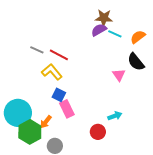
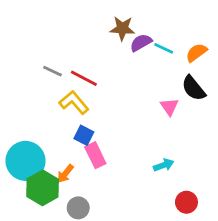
brown star: (104, 18) -> (122, 28), moved
red circle: (98, 132) -> (186, 202), moved

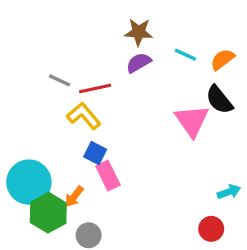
purple semicircle: (141, 43) -> (139, 63), moved
red line: (84, 78) -> (95, 88), turned -40
pink triangle: (169, 107) -> (192, 121), size x1.6
cyan arrow: (164, 165) -> (229, 192), moved

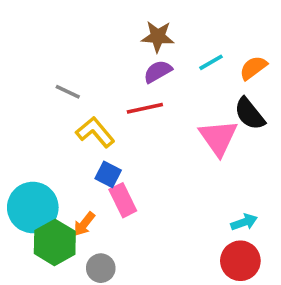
cyan line: (185, 55) -> (211, 62), turned -55
red line: (95, 88) -> (145, 108), moved
cyan arrow: (229, 192) -> (244, 222), moved
red circle: (211, 229) -> (240, 261), size x1.4

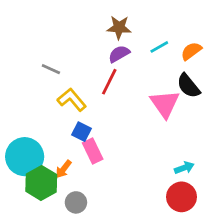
red line: (145, 108) -> (109, 82), turned -52

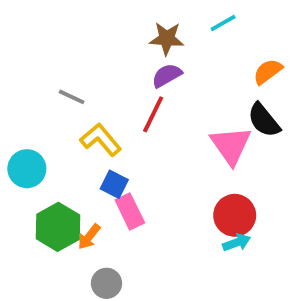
cyan line: (159, 47) -> (223, 23), moved
cyan circle: (25, 157) -> (27, 169), moved, size x0.7
cyan arrow: (184, 168) -> (237, 243), moved
green hexagon: (41, 183) -> (58, 227), moved
red circle: (181, 197) -> (235, 215), moved

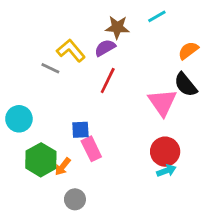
purple semicircle: (167, 75) -> (105, 48), moved
yellow L-shape: (101, 140) -> (71, 51), moved
blue square: (114, 184) -> (80, 130), turned -30

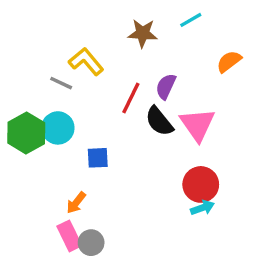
purple semicircle: (105, 48) -> (166, 86), moved, turned -35
black semicircle: (186, 85) -> (159, 121), moved
cyan circle: (19, 119) -> (58, 128), moved
pink rectangle: (91, 149) -> (69, 236), moved
green hexagon: (41, 160) -> (26, 133), moved

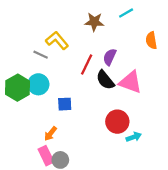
orange semicircle: (229, 61) -> (151, 40), turned -63
pink triangle: (197, 125) -> (130, 82), turned -35
red circle: (201, 184) -> (117, 122), moved

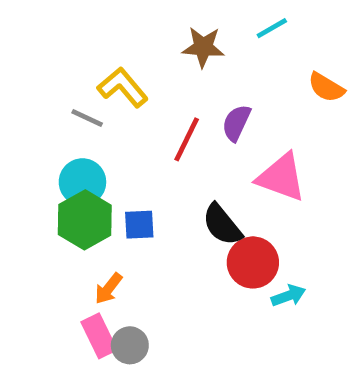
orange semicircle: (151, 40) -> (326, 87), turned -49
black semicircle: (105, 80) -> (222, 225), moved
green hexagon: (18, 88) -> (85, 220), moved

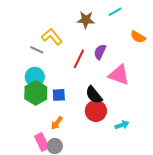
red circle: (253, 262) -> (96, 111), moved
orange arrow: (108, 289) -> (57, 123), moved

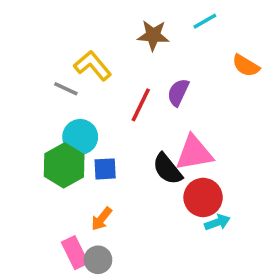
pink triangle: (119, 75) -> (194, 153), moved, turned -30
cyan circle: (35, 77) -> (80, 137), moved
red circle: (96, 111) -> (203, 197), moved

